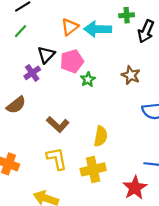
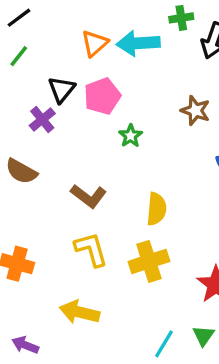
green star: (88, 79) -> (131, 136), moved
brown semicircle: (16, 105) -> (21, 171), turned 72

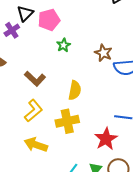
brown star: (195, 111) -> (103, 53), moved
yellow L-shape: (91, 249) -> (33, 111), turned 60
yellow arrow: (79, 312) -> (36, 145), moved

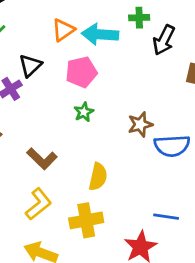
pink pentagon: (49, 20) -> (81, 72), moved
brown star: (103, 53) -> (140, 124), turned 30

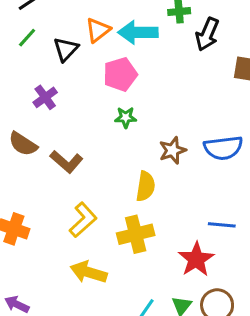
black triangle: (30, 66) -> (66, 49), moved
green star: (84, 112) -> (126, 117), turned 30
brown star: (140, 124) -> (173, 150), moved
brown L-shape: (42, 159) -> (66, 162), moved

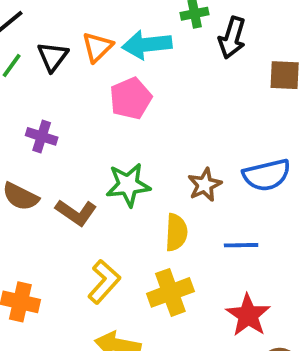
black triangle: (66, 49) -> (53, 57), moved
purple cross: (45, 97) -> (42, 136), turned -30
green star: (126, 117) -> (128, 185), moved, size x1.6
blue line: (222, 225) -> (241, 245), moved

